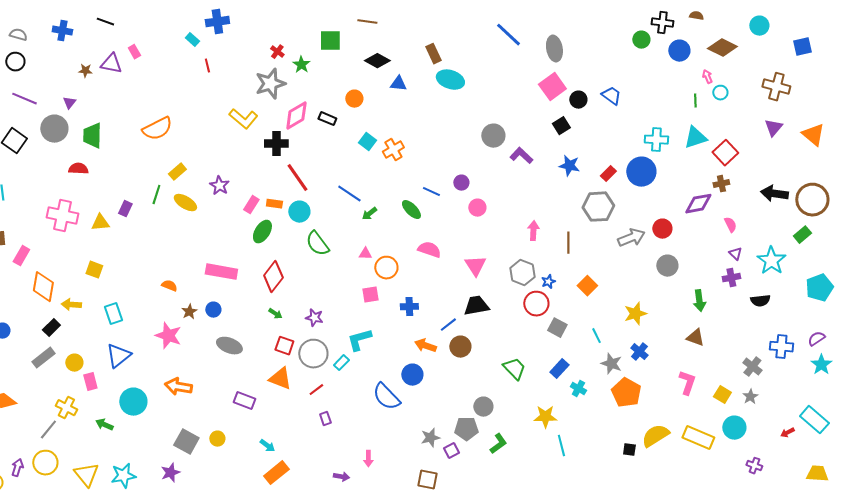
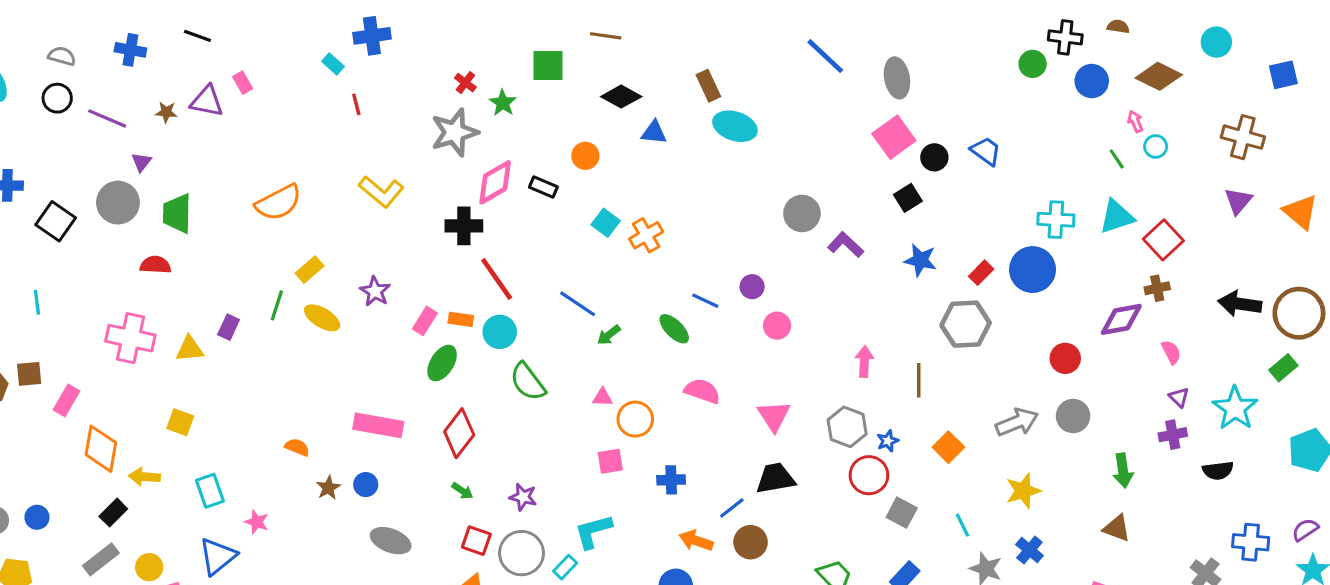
purple line: (24, 99) -> (107, 118), moved
green line: (695, 101) -> (1117, 159), turned -32
yellow L-shape: (243, 119) -> (381, 192), moved
gray arrow: (631, 238) -> (1017, 422), moved
pink star: (168, 336) -> (257, 522), moved, size x0.6

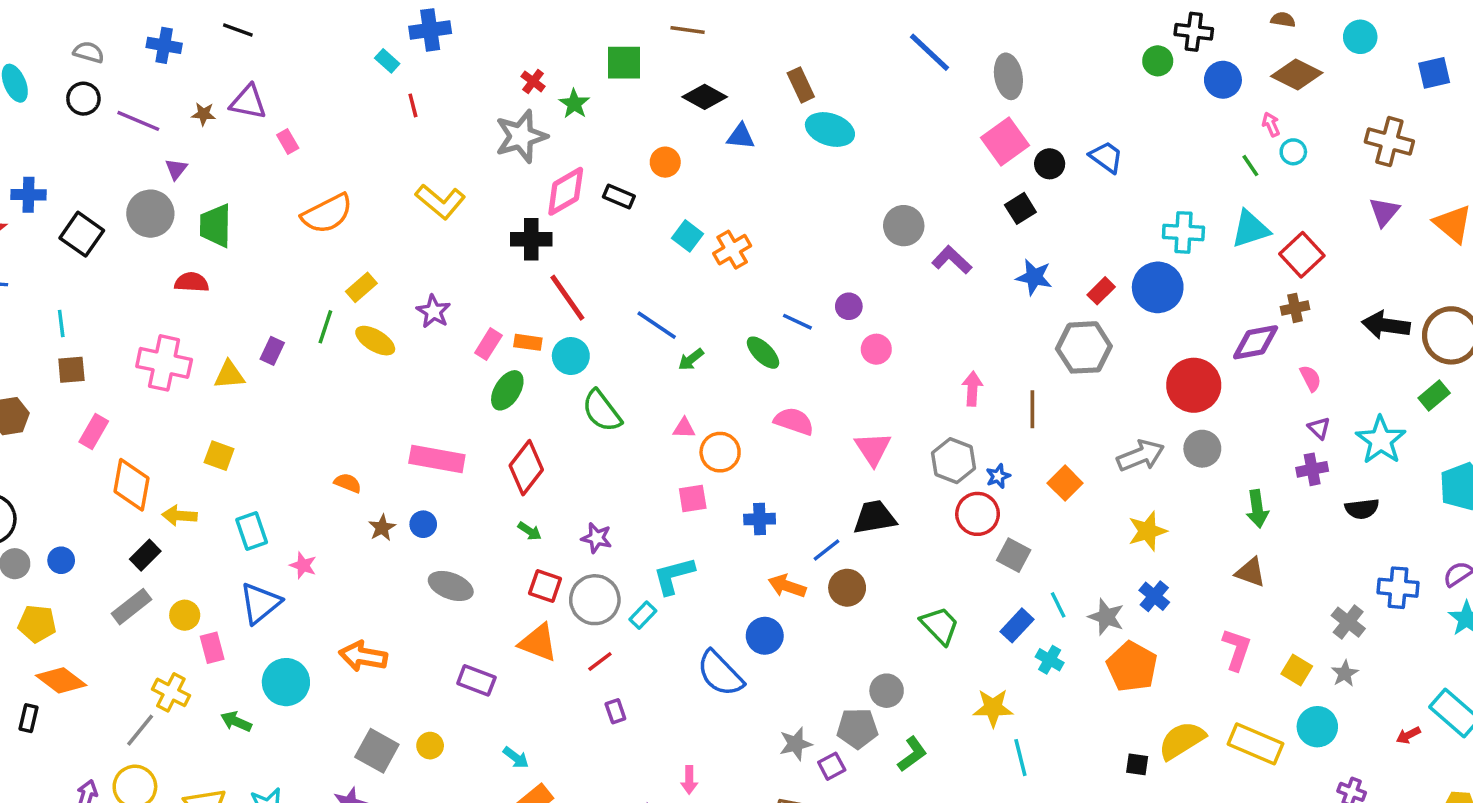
brown semicircle: (1118, 26) -> (1283, 20), moved
pink rectangle: (243, 83) -> (288, 142), moved
red circle: (1065, 358) -> (1194, 385), size x1.6
brown square: (29, 374) -> (71, 370), moved
cyan line: (962, 525) -> (1058, 605), moved

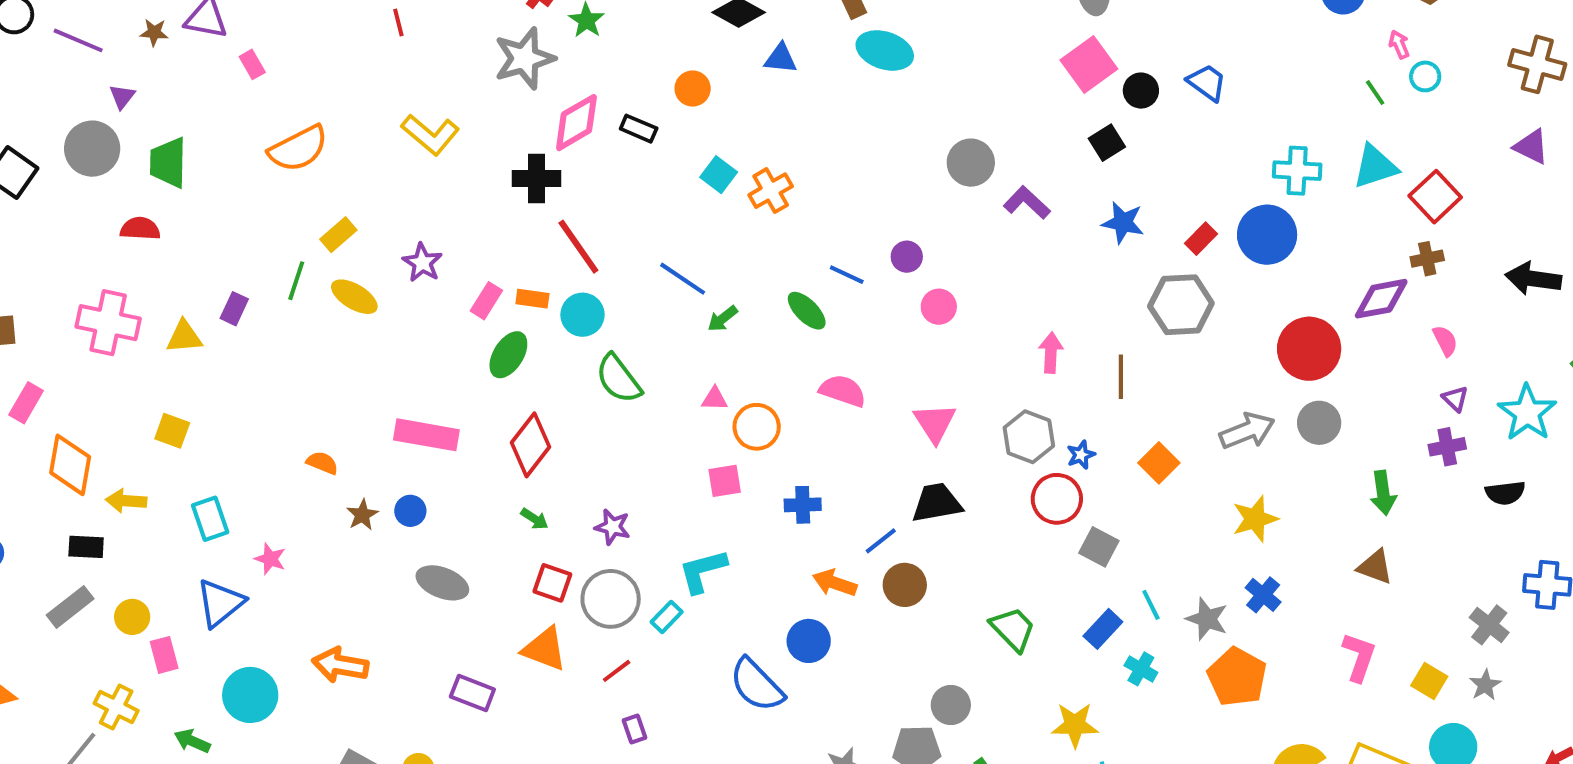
purple triangle: (1384, 212) -> (1531, 147), turned -44
black rectangle: (145, 555) -> (86, 547), turned 48

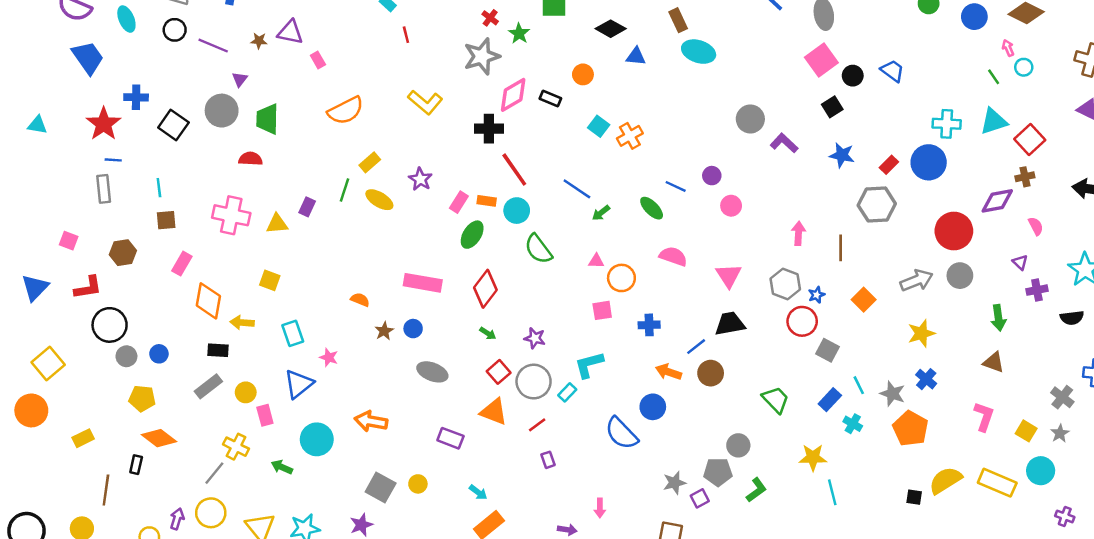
purple triangle: (1455, 399) -> (1020, 262), moved
red square: (552, 583) -> (499, 372), turned 30

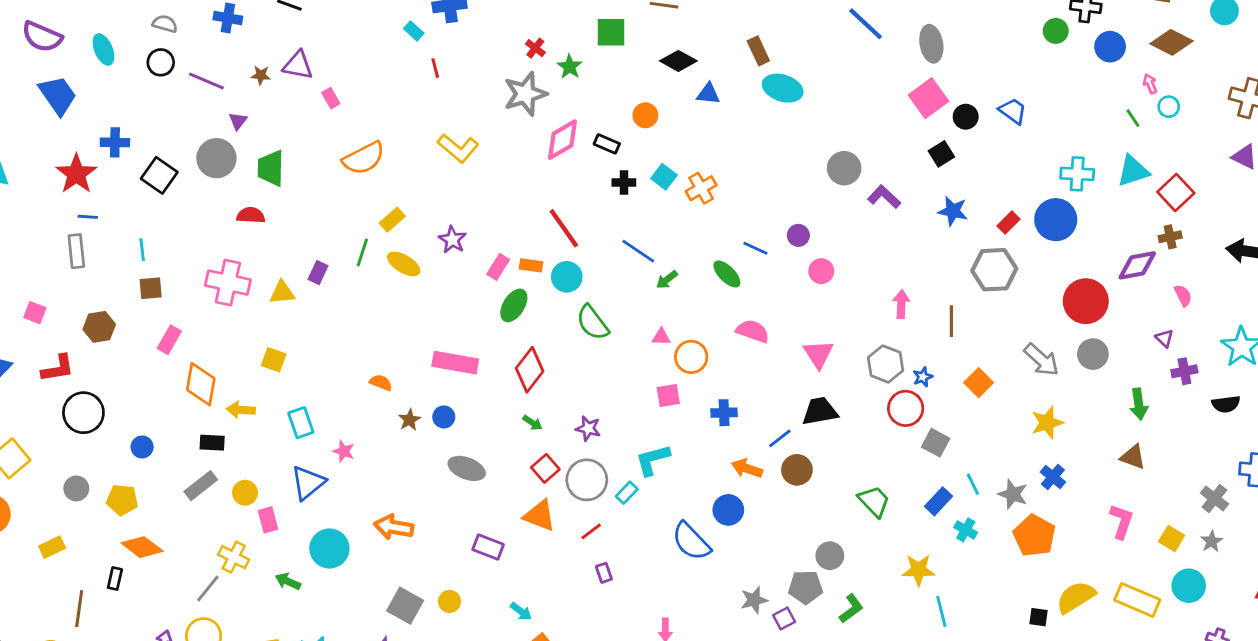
black cross: (489, 129) -> (624, 182), moved, size x0.7
gray arrow: (917, 280) -> (1041, 360), turned 64
gray circle: (126, 356) -> (76, 488), moved

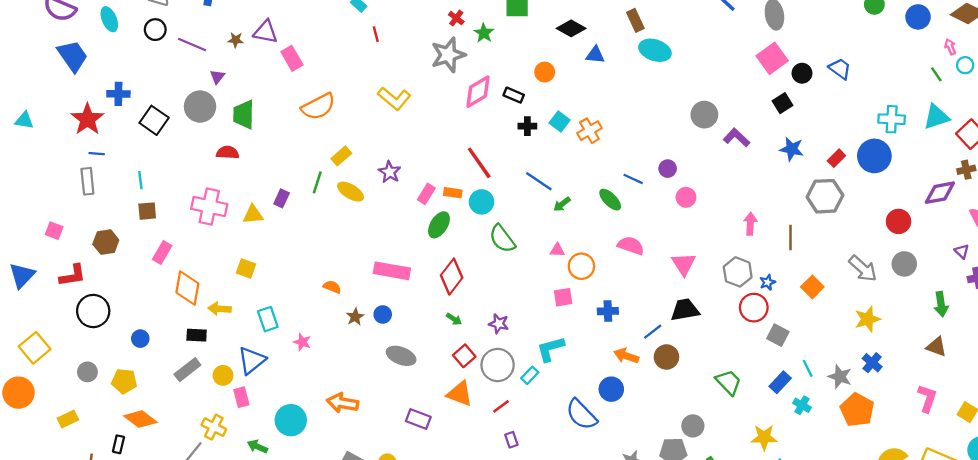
pink rectangle: (331, 98) -> (292, 58), size x1.5
red circle: (1086, 301) -> (899, 221), size x0.7
blue triangle: (308, 483) -> (252, 360), moved

